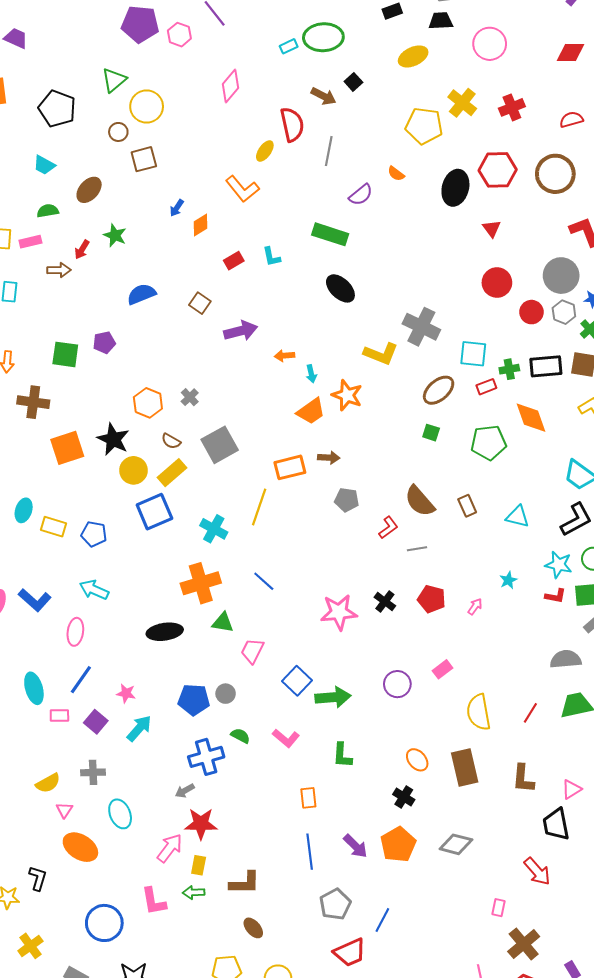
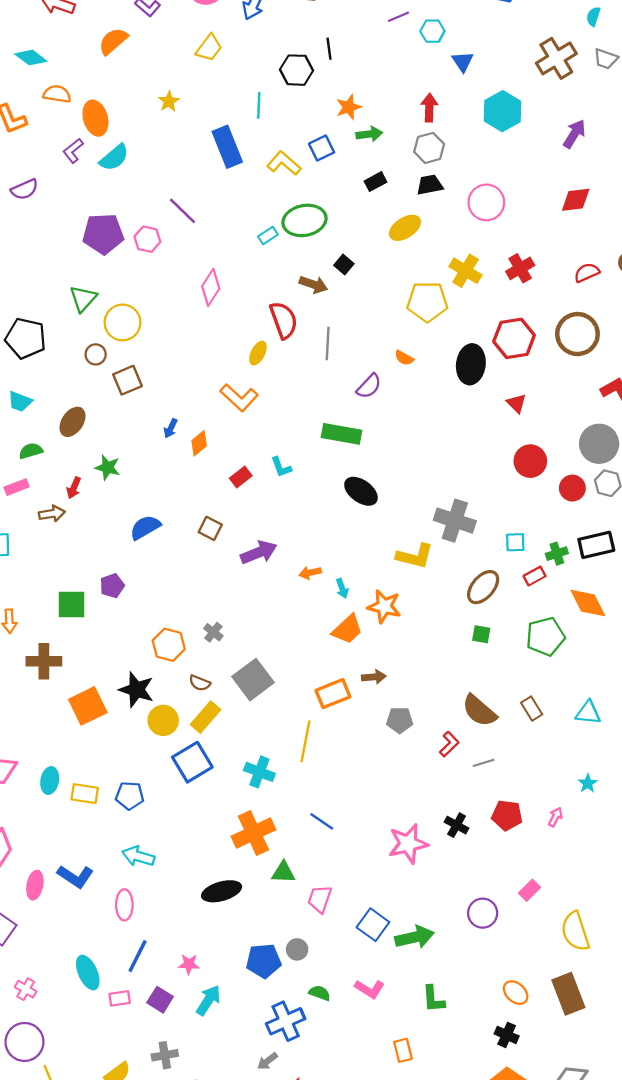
cyan square: (473, 354) -> (515, 542), size x0.7

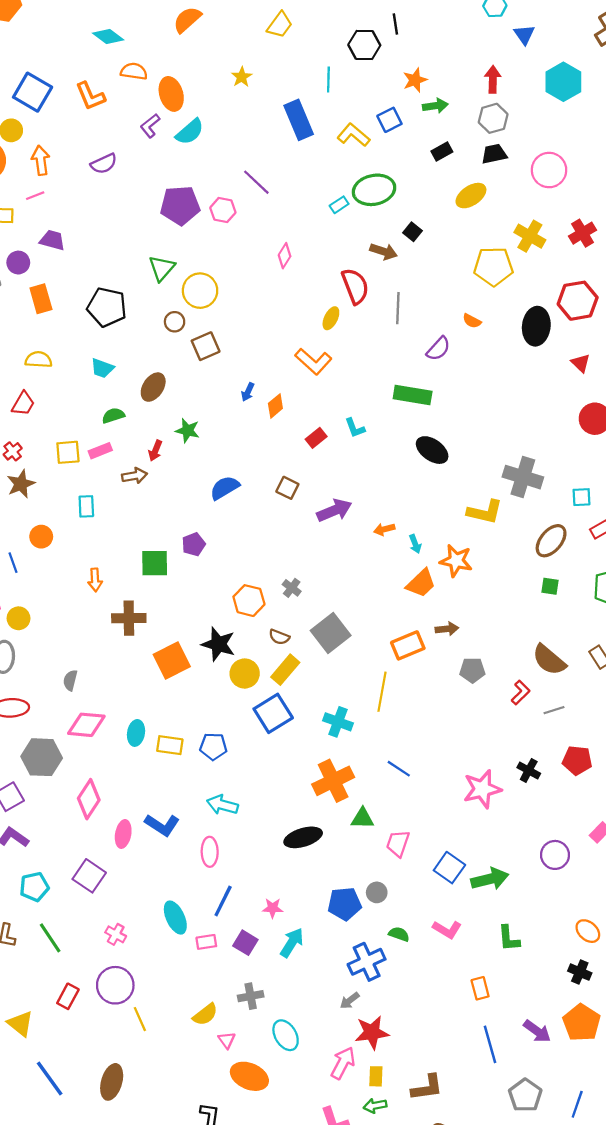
pink diamond: (211, 287) -> (285, 256), size x0.7

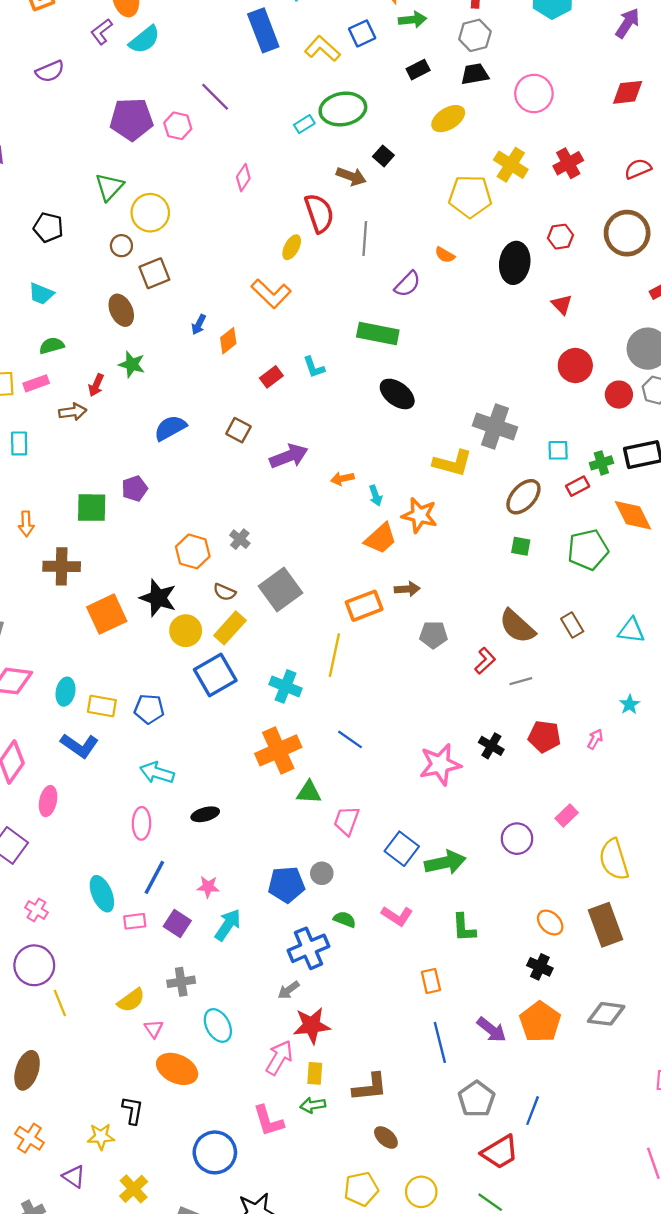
red hexagon: (578, 301) -> (561, 237), size x0.6
black pentagon: (107, 307) -> (48, 227), size x0.7
brown ellipse: (153, 387) -> (121, 310), moved, turned -60
blue L-shape: (162, 825) -> (80, 746), moved
black ellipse: (303, 837) -> (205, 814), moved, size x0.7

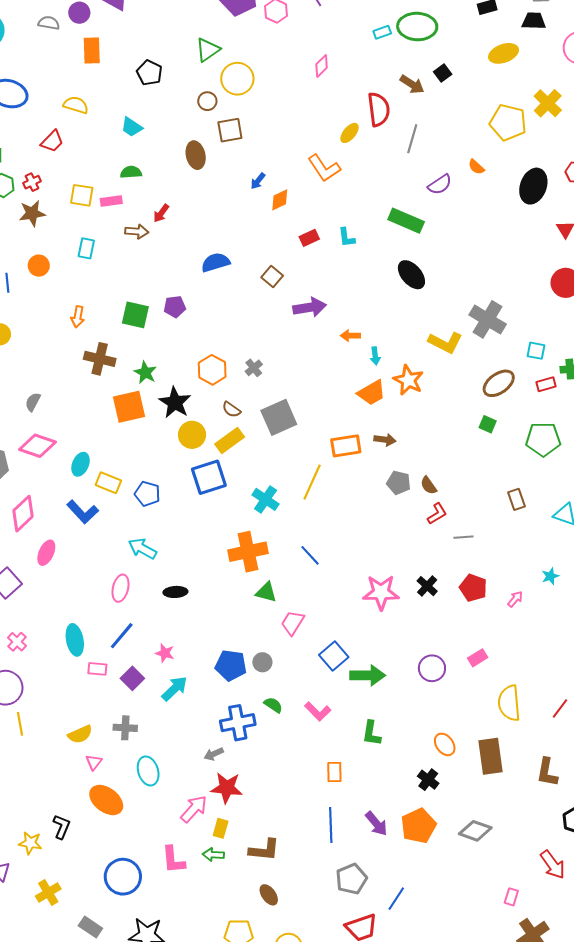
green star: (132, 364) -> (145, 373), moved
brown semicircle: (517, 626) -> (429, 485), moved, size x0.6

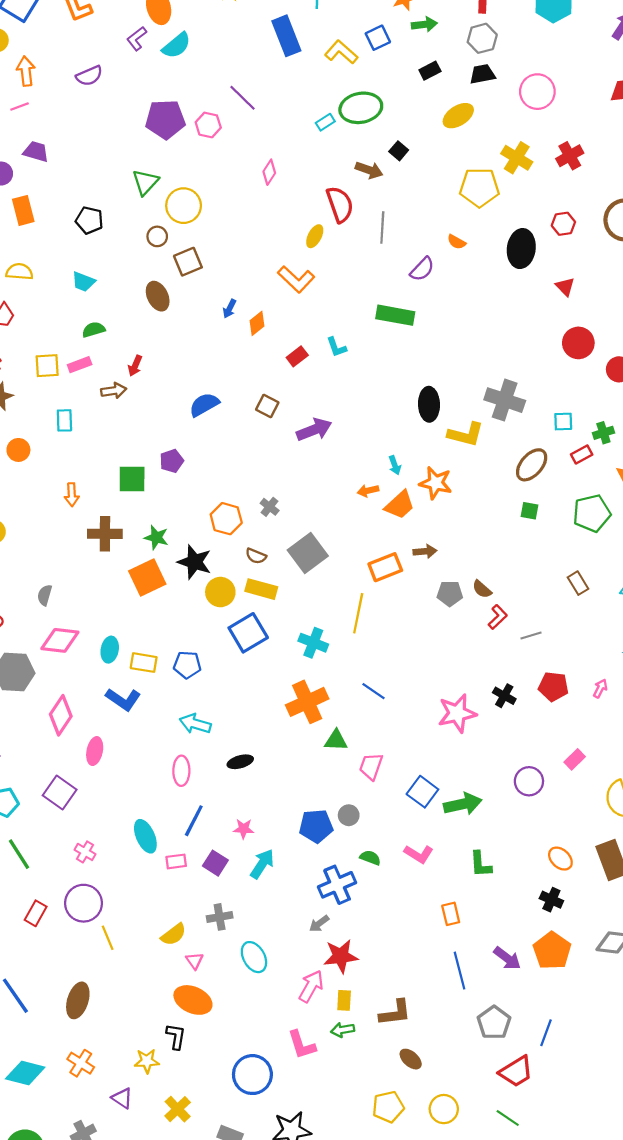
black ellipse: (411, 275) -> (429, 404), moved, turned 52
orange arrow: (350, 336) -> (368, 491), moved
yellow rectangle: (230, 441) -> (261, 589), turned 64
orange ellipse: (106, 800) -> (193, 1000), moved

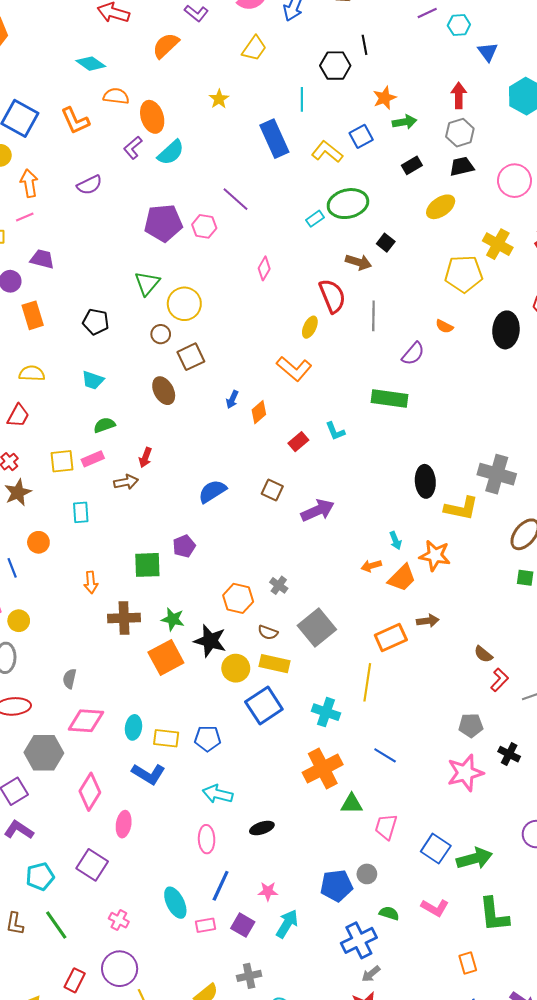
gray pentagon: (450, 593) -> (471, 725), moved
green L-shape: (481, 864) -> (494, 915), size x1.4
gray arrow: (319, 924) -> (371, 974), moved

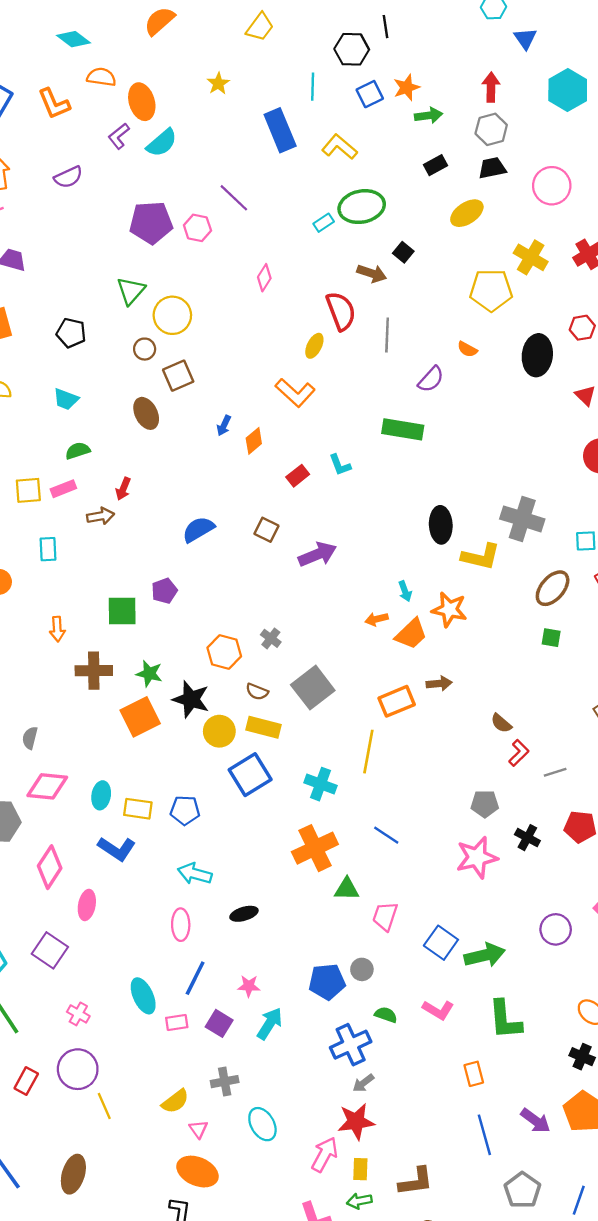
blue square: (361, 136) -> (370, 94), moved

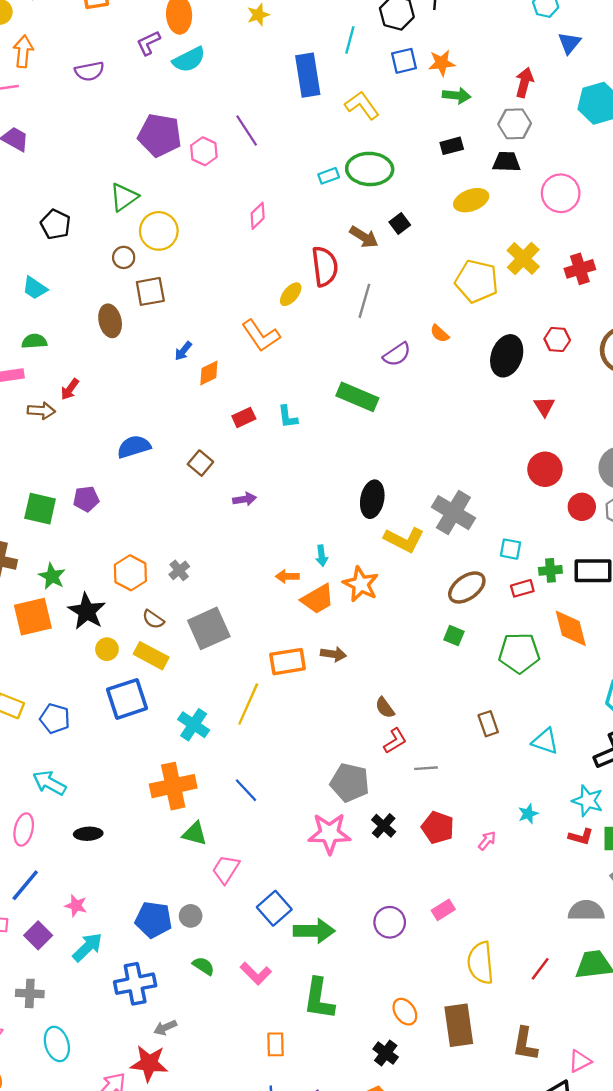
purple arrow: (317, 554) -> (245, 499), size x0.6
yellow circle: (219, 731) -> (107, 649), size x0.7
gray pentagon: (485, 804) -> (350, 783), size x1.4
blue cross: (351, 1045) -> (135, 984), moved

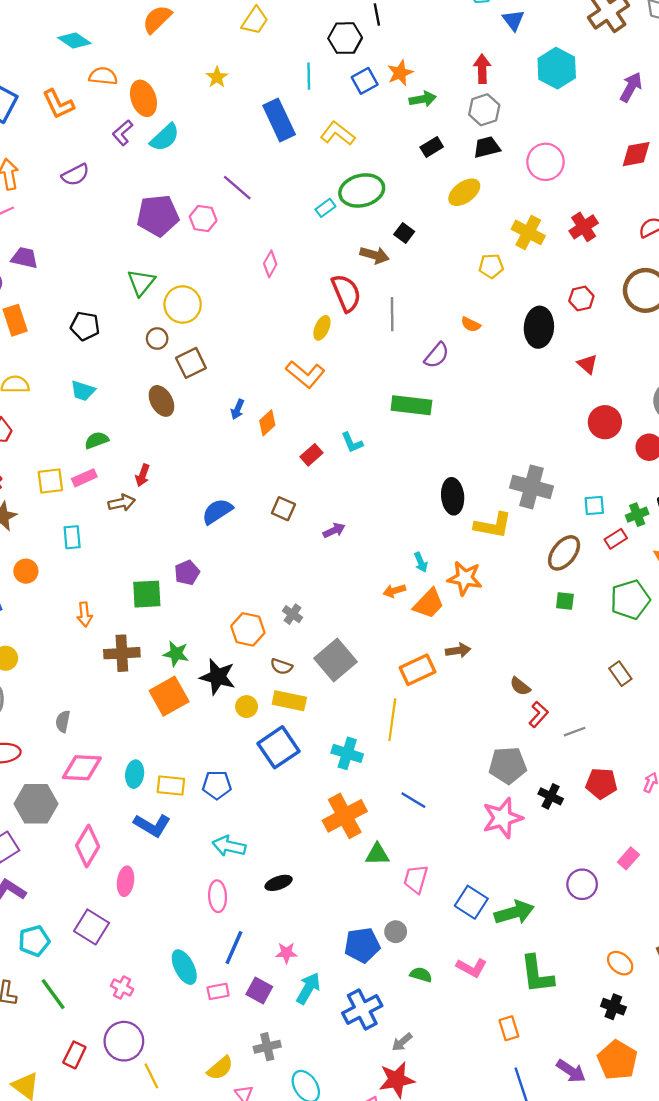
yellow pentagon: (477, 281) -> (491, 266), size x0.6

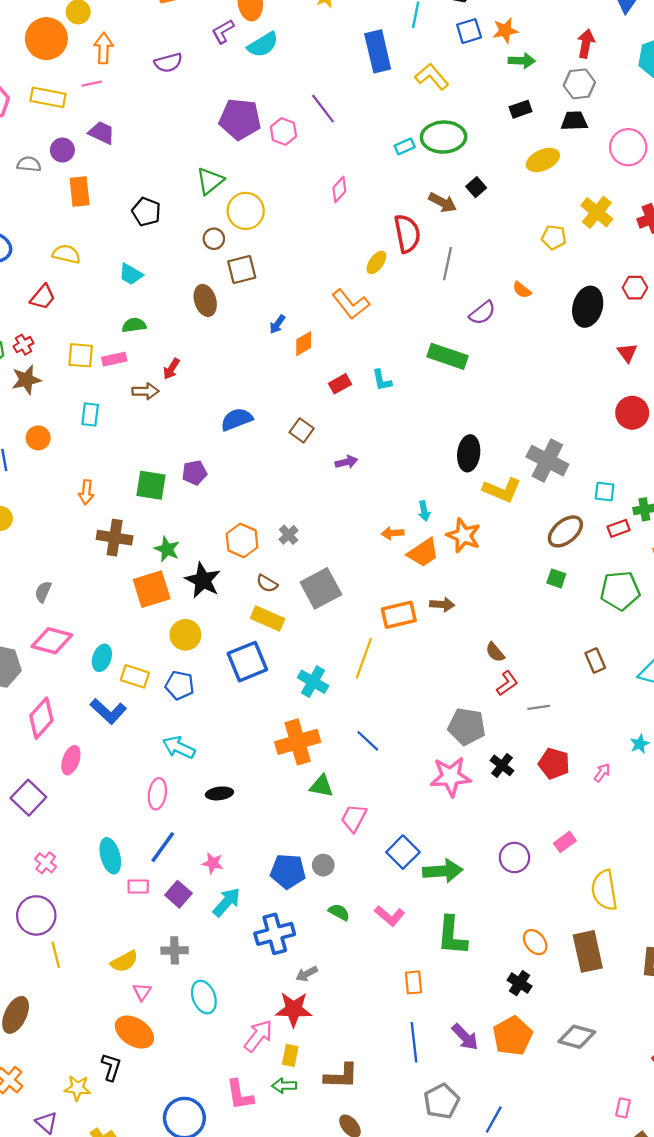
yellow circle: (247, 707) -> (185, 635), moved, size x1.4

